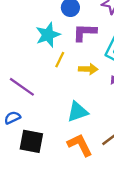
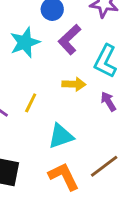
purple L-shape: (85, 32) -> (70, 40), turned -45
yellow line: (60, 60) -> (31, 103), moved

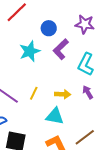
yellow arrow: (74, 84) -> (63, 94), moved
cyan triangle: (61, 136) -> (55, 116), turned 30

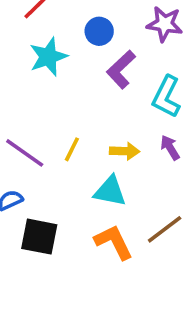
cyan star: (30, 51) -> (48, 57), moved

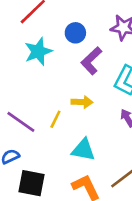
yellow arrow: (125, 151) -> (82, 102), moved

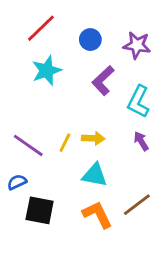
blue circle: (75, 33) -> (90, 40), moved
yellow arrow: (82, 102) -> (93, 138), moved

